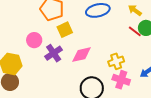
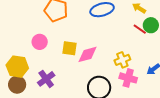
yellow square: (65, 30) -> (70, 48), moved, turned 35
purple cross: (54, 53) -> (46, 79), moved

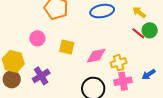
pink diamond: (87, 54) -> (96, 56), moved
pink cross: (128, 78) -> (123, 81), turned -30

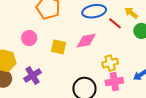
red line: (138, 33) -> (115, 23), moved
pink diamond: (96, 56) -> (86, 41), moved

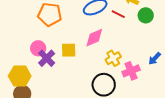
yellow cross: (110, 63) -> (113, 58), moved
purple cross: (33, 76) -> (47, 58), moved

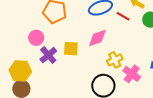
pink circle: (38, 48) -> (36, 38), moved
pink cross: (131, 71) -> (132, 74), turned -36

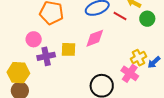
purple cross: (48, 55) -> (46, 56), turned 30
yellow cross: (115, 60) -> (138, 58), moved

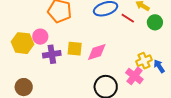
pink diamond: (95, 38) -> (97, 52), moved
blue arrow: (154, 62) -> (159, 66), turned 96
yellow hexagon: (18, 73) -> (22, 43), moved

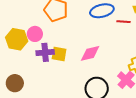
red line: (128, 18) -> (123, 22), turned -32
yellow square: (75, 49) -> (59, 54), moved

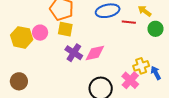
purple cross: (45, 52) -> (74, 53), moved, turned 36
yellow square: (59, 54) -> (65, 29), moved

